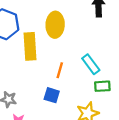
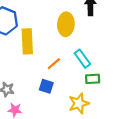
yellow ellipse: (55, 25) -> (66, 24), moved
orange line: (60, 70) -> (54, 64), turned 32

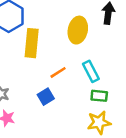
blue square: (46, 86) -> (46, 97), turned 32
yellow star: (79, 103) -> (99, 122), moved

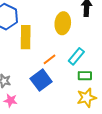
cyan rectangle: (91, 71) -> (76, 56), turned 72
blue square: (46, 97) -> (41, 80), size x1.5

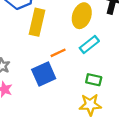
cyan rectangle: (76, 56) -> (89, 44), moved

